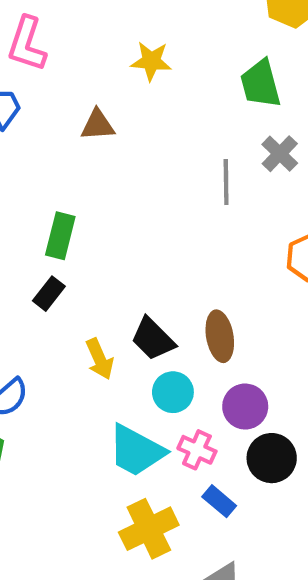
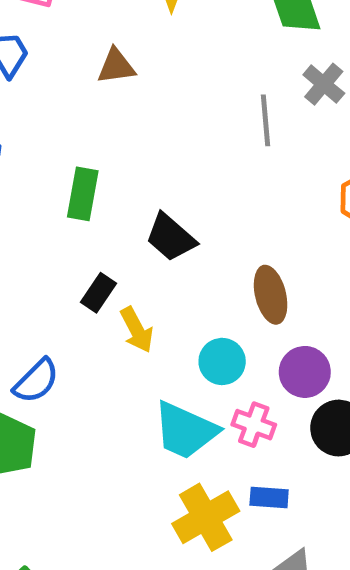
black rectangle: (49, 294) -> (98, 293), moved
black trapezoid: (153, 339) -> (171, 237), moved
blue rectangle: (219, 501) -> (269, 497), moved, turned -32

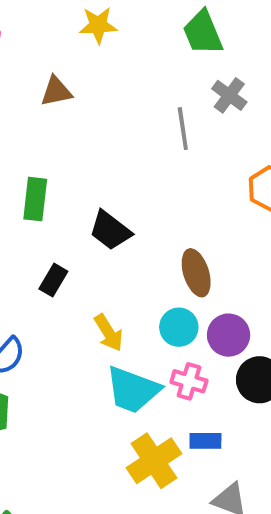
yellow arrow: (137, 330) -> (109, 333), moved
cyan circle: (222, 361) -> (179, 327), moved

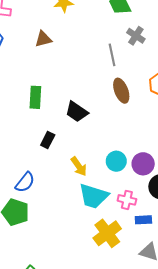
brown ellipse: (196, 273) -> (121, 91), moved
pink cross: (189, 381) -> (127, 200), moved
blue rectangle: (205, 441) -> (143, 220), moved

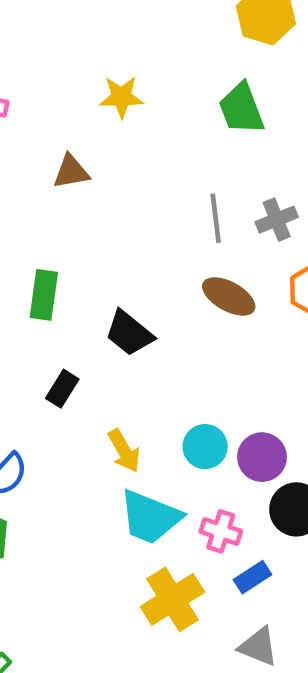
gray cross: (136, 36) -> (277, 220), moved, turned 30
brown ellipse: (121, 91) -> (229, 296), turned -45
blue rectangle: (143, 220) -> (252, 577), turned -35

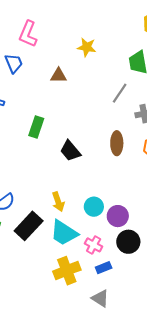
gray line: (216, 218) -> (120, 93), moved, turned 30
brown ellipse: (229, 296) -> (117, 143), turned 50
black rectangle: (62, 389) -> (29, 226), moved, size x1.8

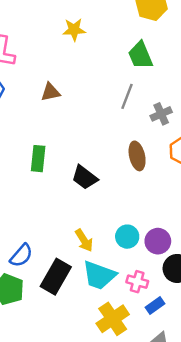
yellow star: (87, 47) -> (74, 30), moved

